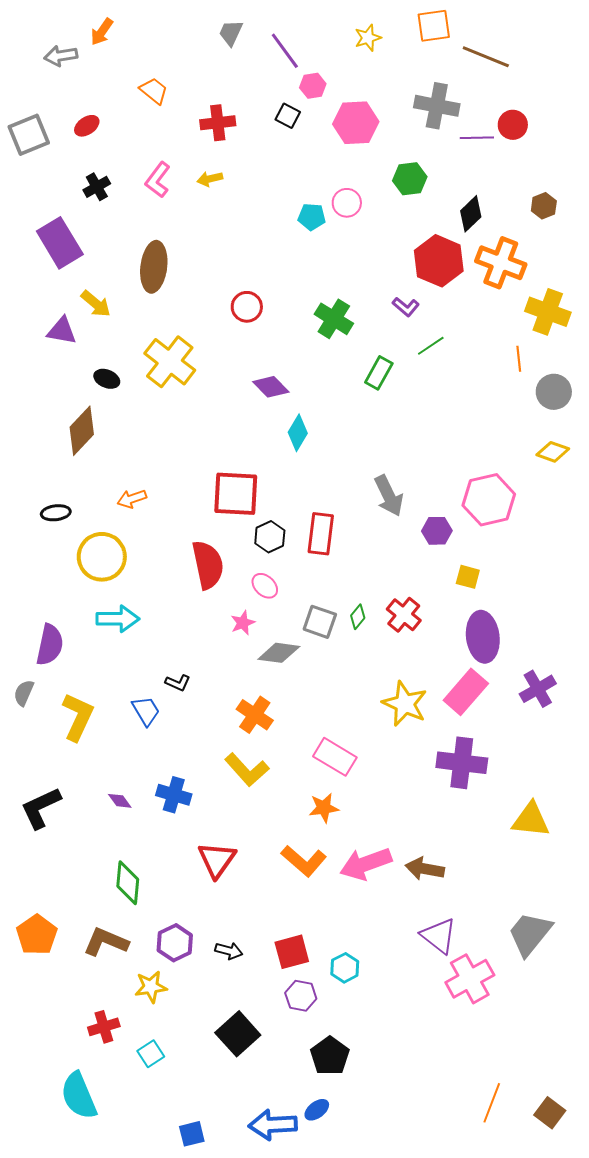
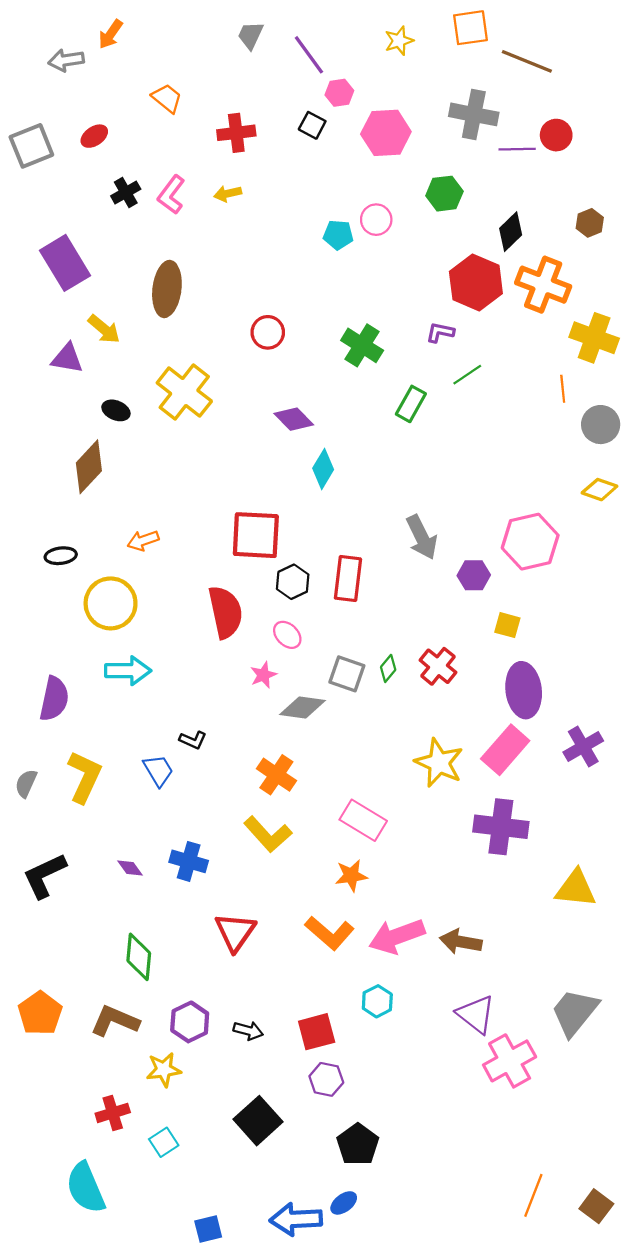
black cross: (97, 187) -> (126, 192), moved
purple L-shape: (406, 307) -> (440, 332), turned 152
gray semicircle: (24, 693) -> (26, 783), moved
cyan hexagon: (345, 968) -> (377, 1001), moved

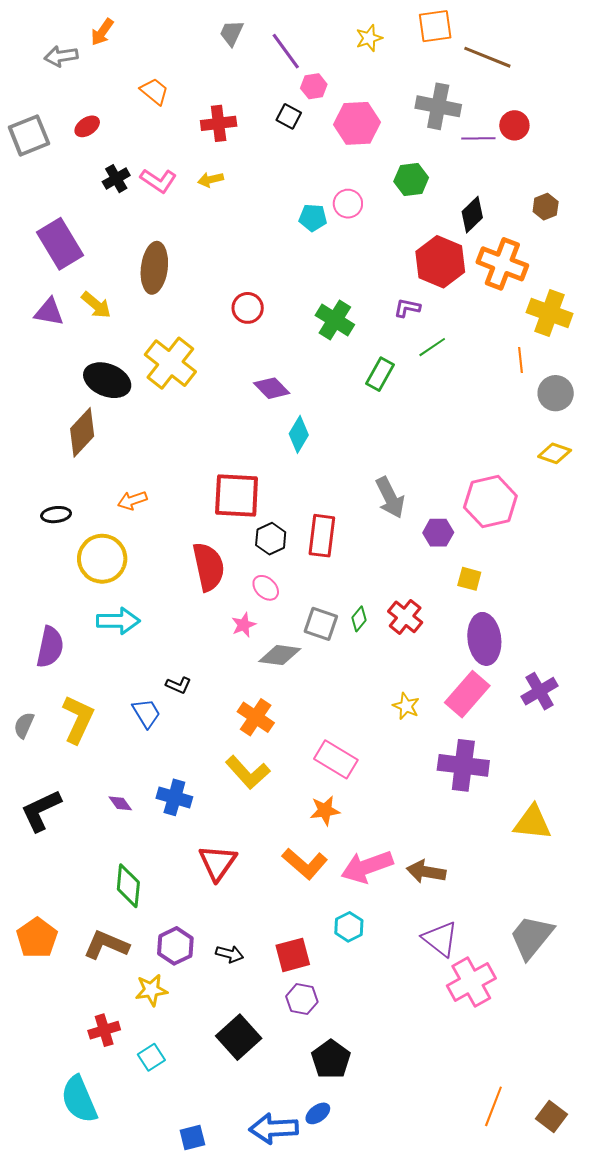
pink L-shape: (171, 195) -> (158, 181), turned -93
purple triangle: (67, 358) -> (49, 312), moved
black ellipse: (116, 410) -> (107, 380), size x1.8
yellow star: (439, 763) -> (406, 706), size x0.6

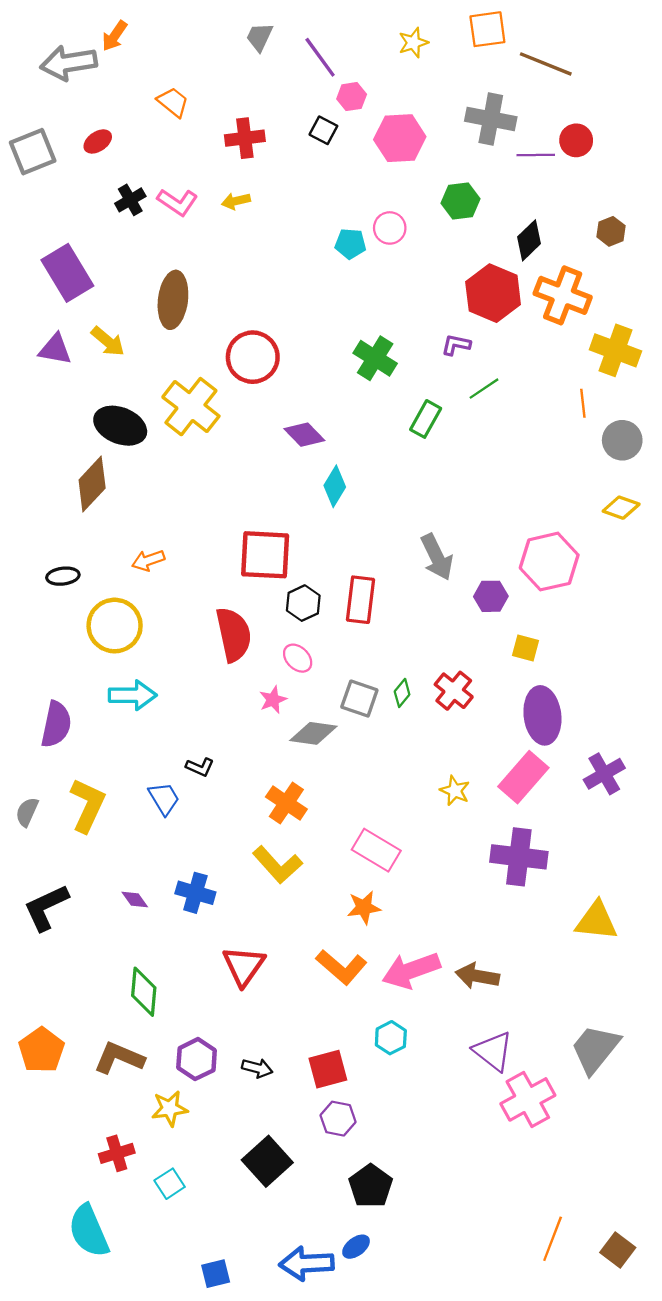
gray arrow: (61, 56) -> (69, 63), size x1.5
red circle: (248, 308) -> (253, 357), moved, size x1.5

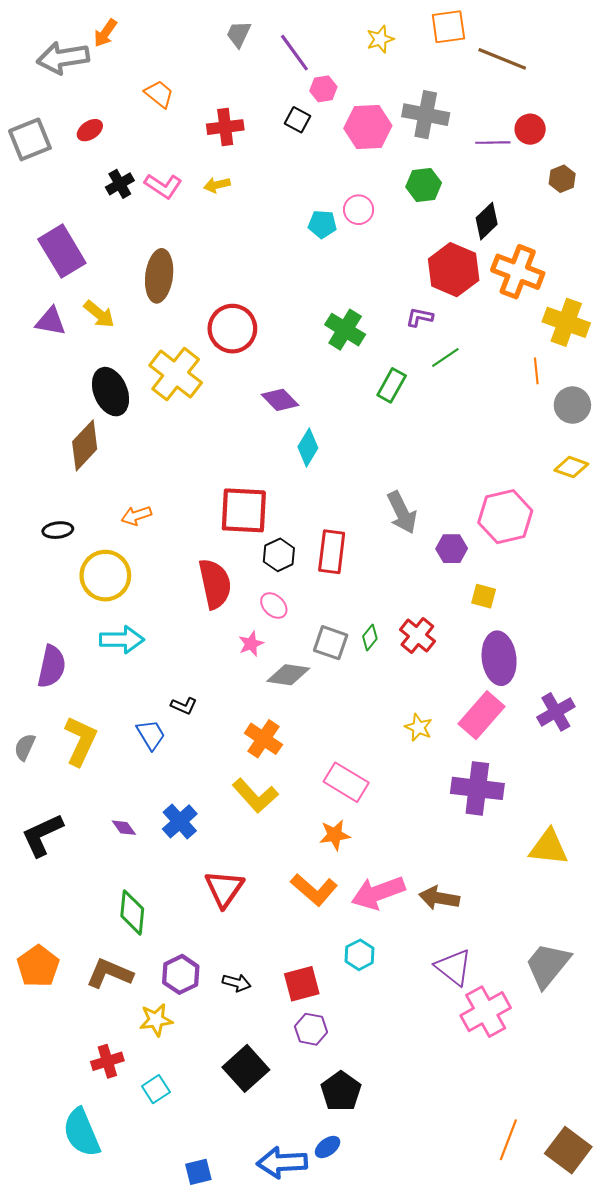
gray cross: (491, 119) -> (426, 115), moved
brown hexagon: (611, 231) -> (562, 179), moved
black ellipse: (120, 426) -> (111, 392), turned 45
blue cross: (195, 893) -> (180, 821), turned 32
brown square: (618, 1250) -> (568, 1150), size x1.4

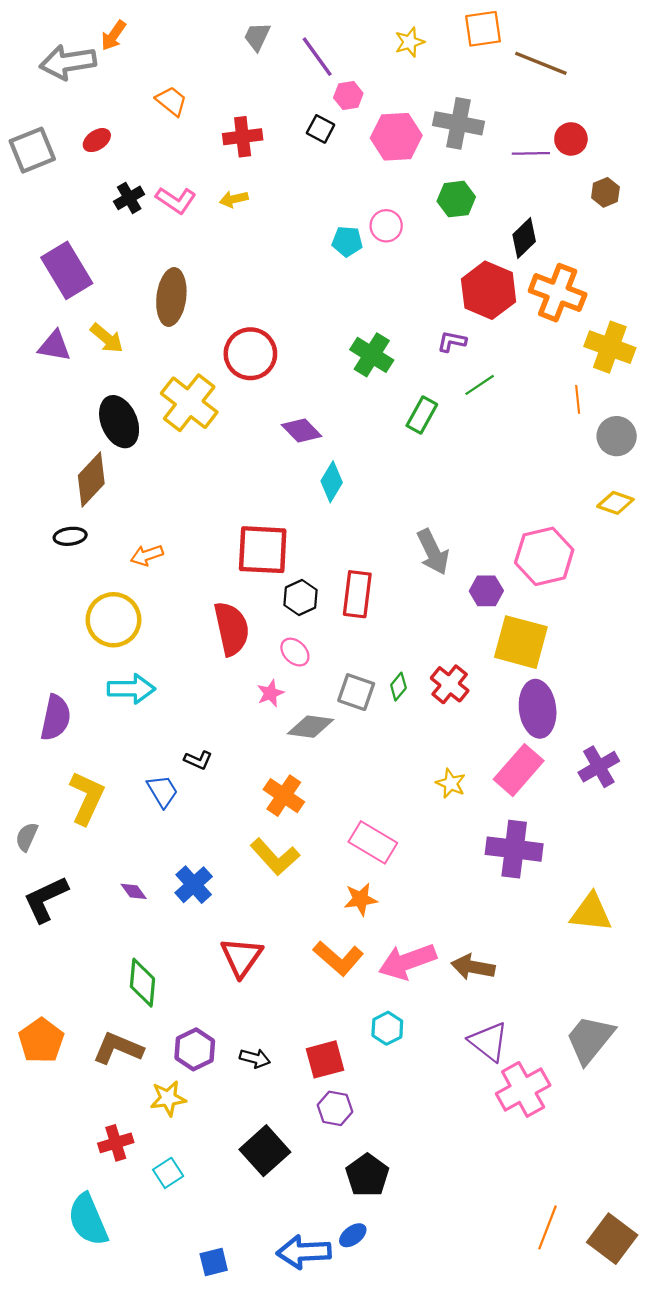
black ellipse: (58, 530) -> (70, 536), moved
yellow square: (484, 596) -> (521, 642), size x2.0
gray semicircle: (25, 747) -> (27, 837), moved

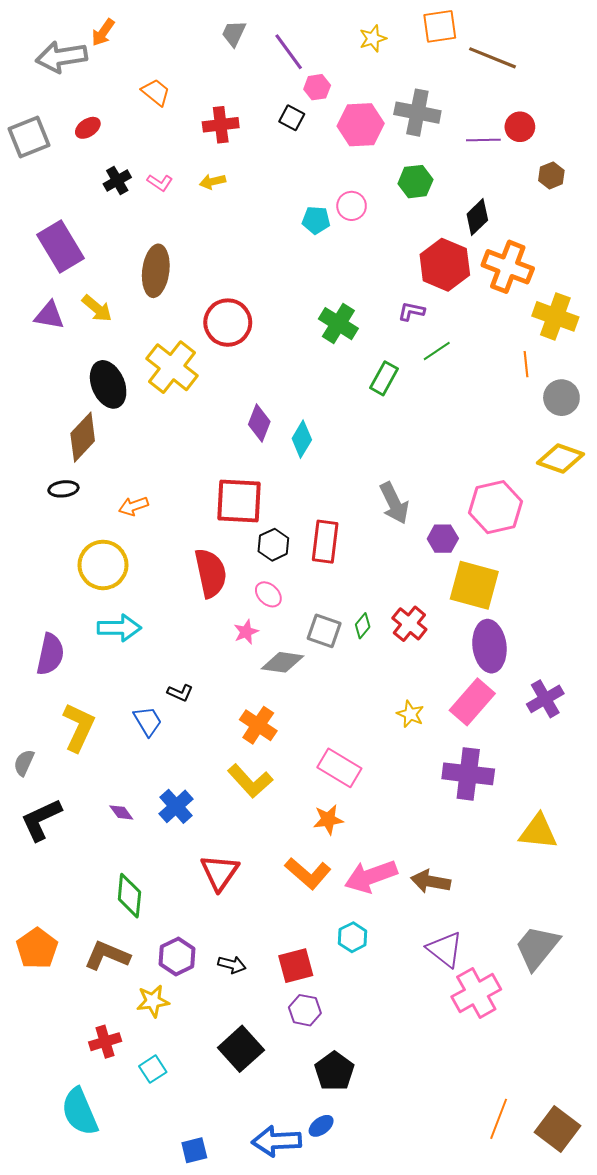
pink L-shape: (176, 200) -> (160, 183), size x0.7
purple diamond: (302, 431) -> (259, 423), moved, turned 66
yellow diamond: (615, 503) -> (560, 458), size x1.4

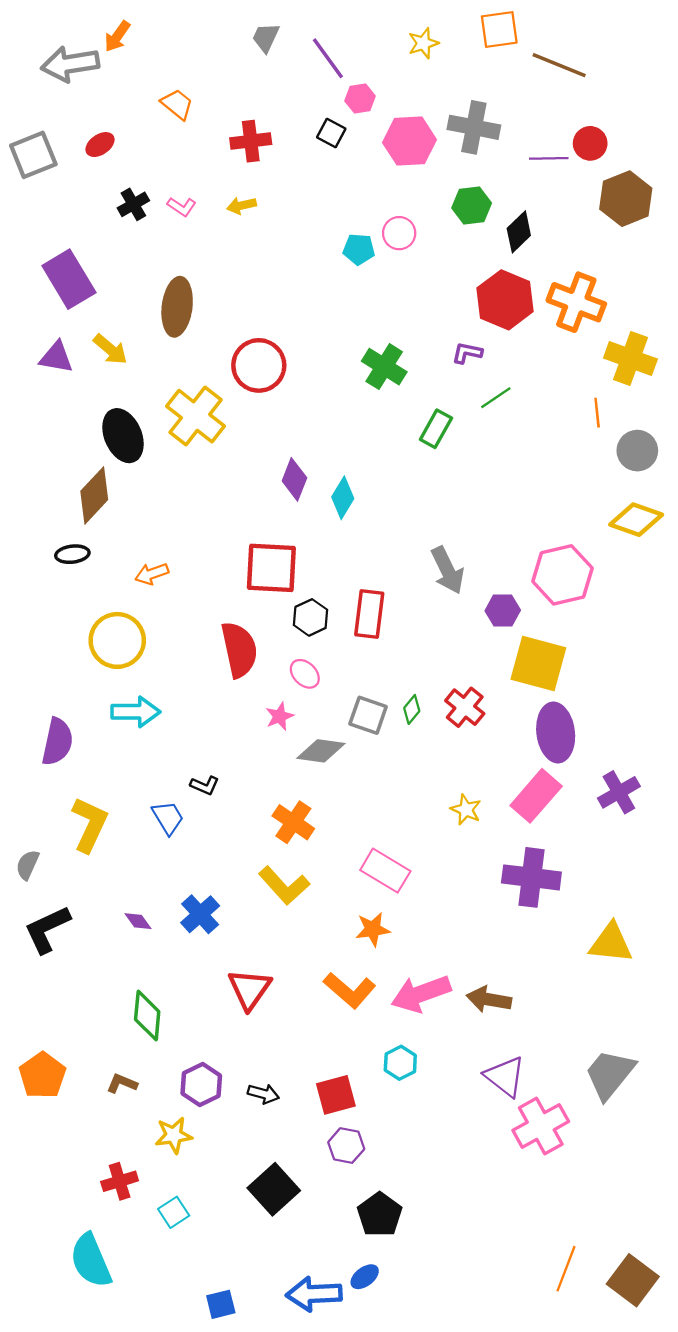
brown hexagon: (551, 175) -> (626, 199), size x1.8
black diamond: (477, 217) -> (519, 232), moved
brown L-shape: (107, 955) -> (122, 1083), size x0.6

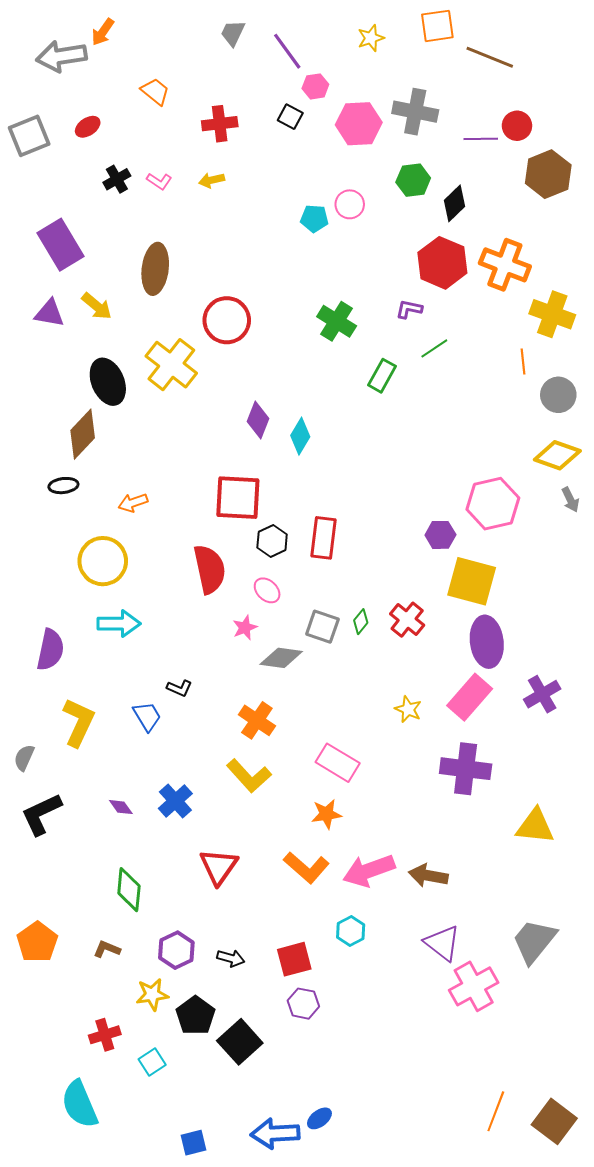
gray arrow: (447, 570) -> (570, 500), moved, size x0.6
black pentagon: (380, 1215) -> (195, 1016), moved

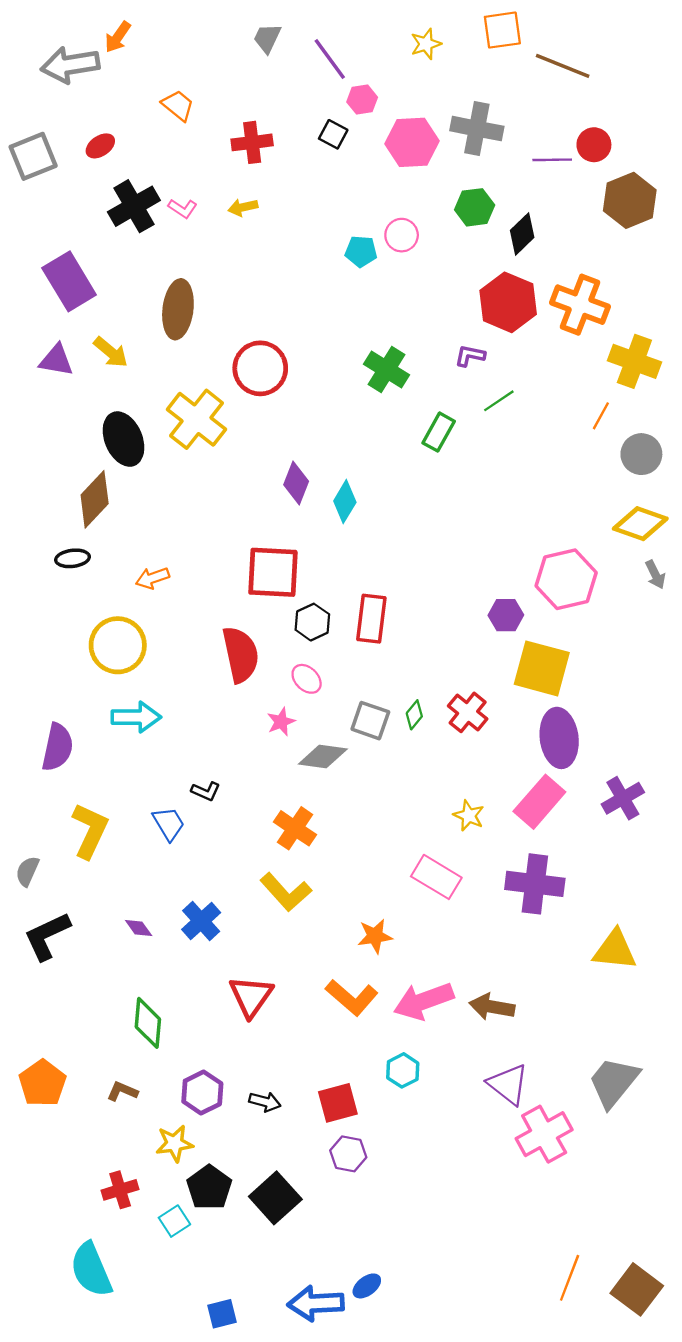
black cross: (117, 179) -> (134, 206), size x1.6
orange line: (523, 362) -> (601, 416), turned 35
pink rectangle: (338, 763) -> (436, 877), moved
black pentagon: (195, 1016) -> (209, 1187), moved

